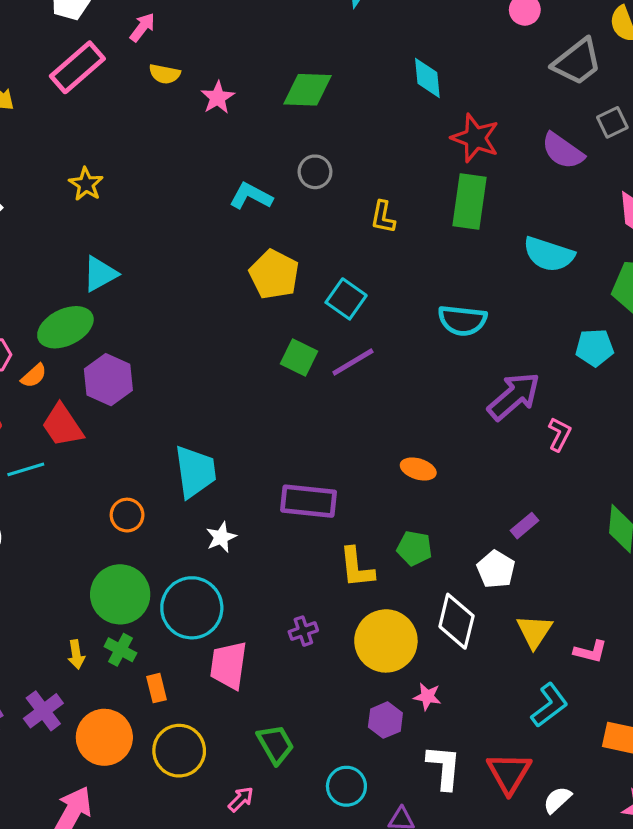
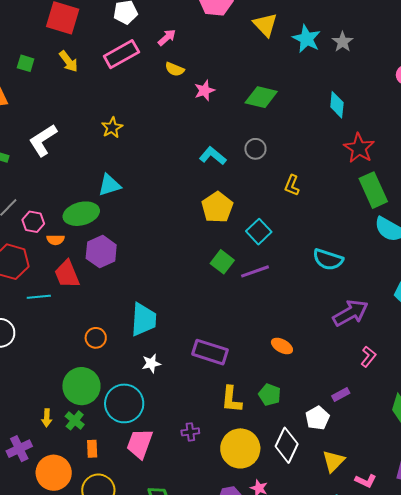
green rectangle: (469, 201) -> (373, 190), moved, turned -44
orange semicircle: (34, 376) -> (56, 240), turned 30
pink L-shape: (559, 434) -> (368, 357), moved

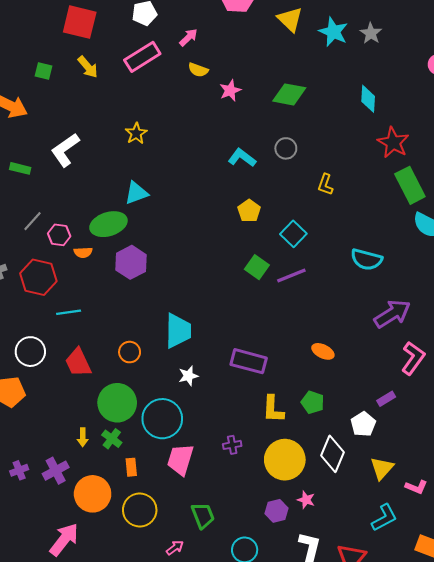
yellow pentagon: (217, 207) -> (249, 211), size x0.7
red trapezoid: (67, 274) -> (78, 363), moved
pink L-shape: (368, 357) -> (413, 358), size x1.5

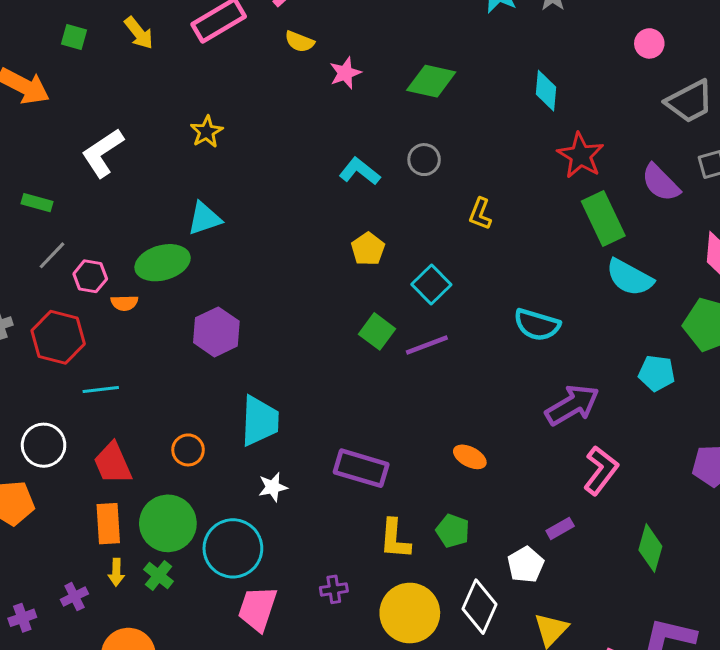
green rectangle: (20, 168) -> (37, 203), moved
purple hexagon: (131, 262) -> (216, 332), moved
orange rectangle: (131, 467) -> (108, 524), moved, size x1.5
purple cross: (56, 471) -> (74, 597), moved, size x0.7

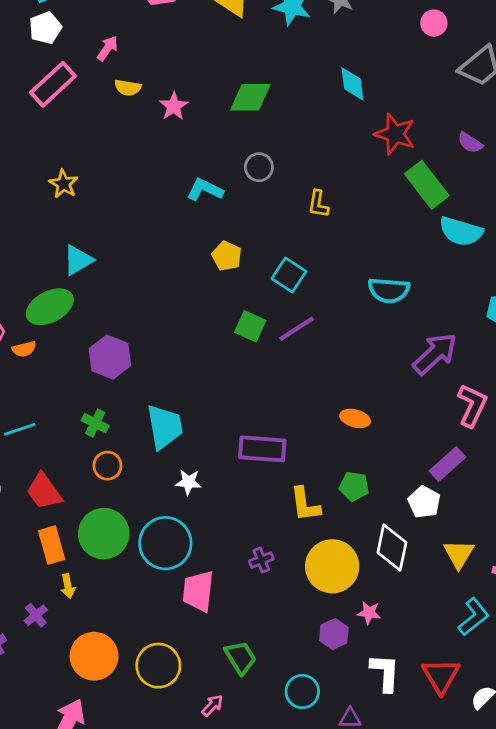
purple semicircle: (661, 183) -> (470, 143), size x0.7
white star: (273, 487) -> (188, 482), turned 30
purple rectangle: (560, 528) -> (447, 464), size x1.5
green cross: (159, 575) -> (95, 423), moved

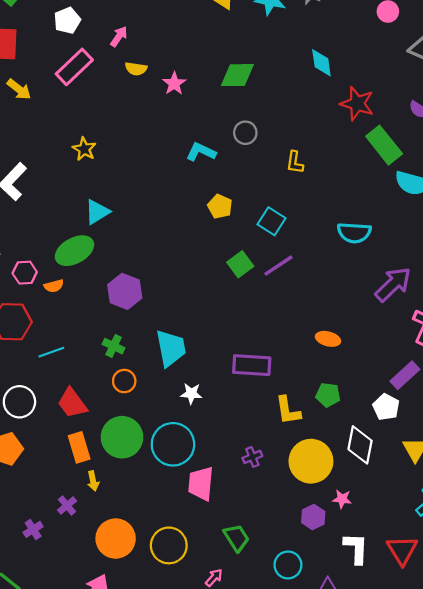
green square: (250, 326) -> (240, 264), turned 30

